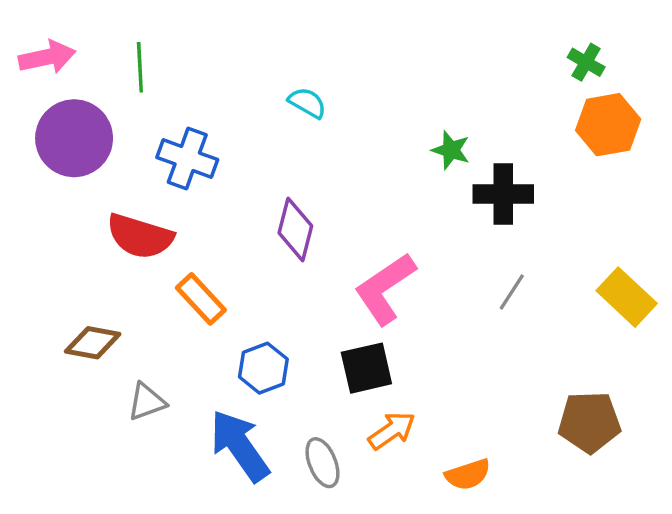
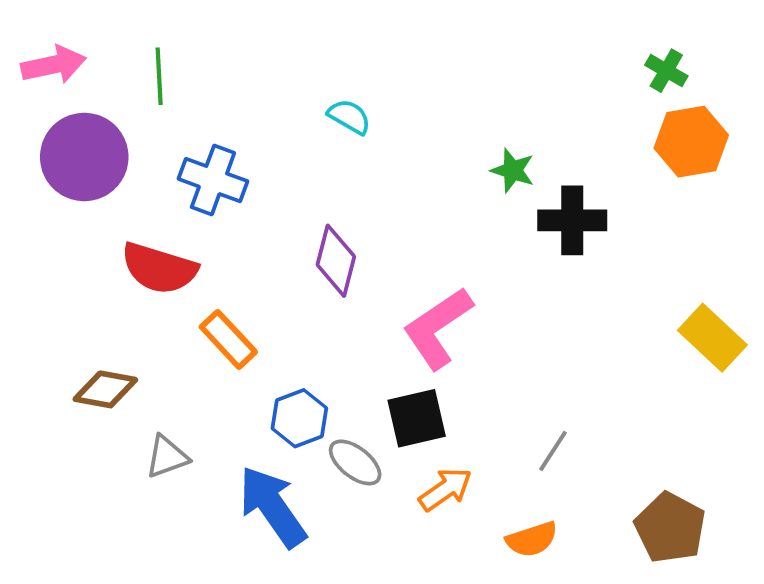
gray line: (512, 292) -> (553, 451), moved
brown pentagon: (589, 422) -> (670, 528), moved, turned 30
gray ellipse: (322, 463) -> (355, 462), moved, turned -30

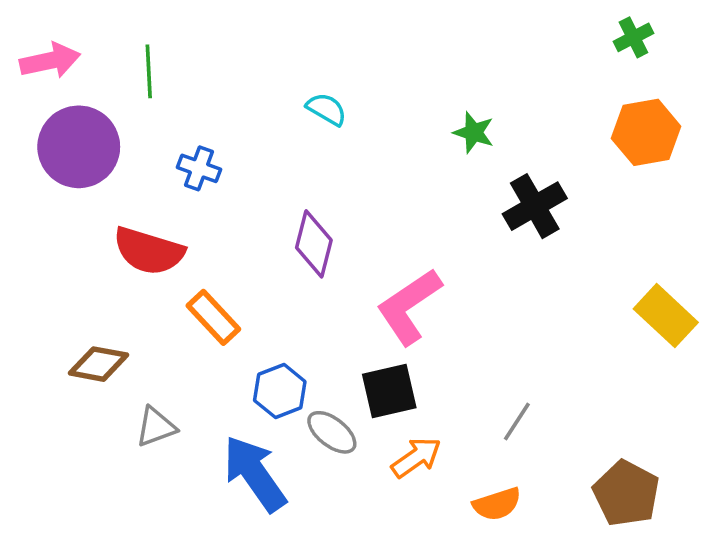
green cross: (666, 71) -> (633, 37), moved, turned 33
green star: (513, 170) -> (474, 132), moved
blue cross: (213, 180) -> (199, 168), size x0.7
black cross: (572, 220) -> (535, 206), turned -30

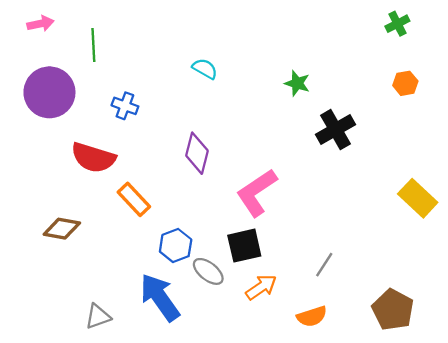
pink arrow: (50, 61) -> (40, 24), moved, size x0.7
orange hexagon: (646, 132) -> (405, 83), size x0.6
gray triangle: (156, 427) -> (98, 316), moved

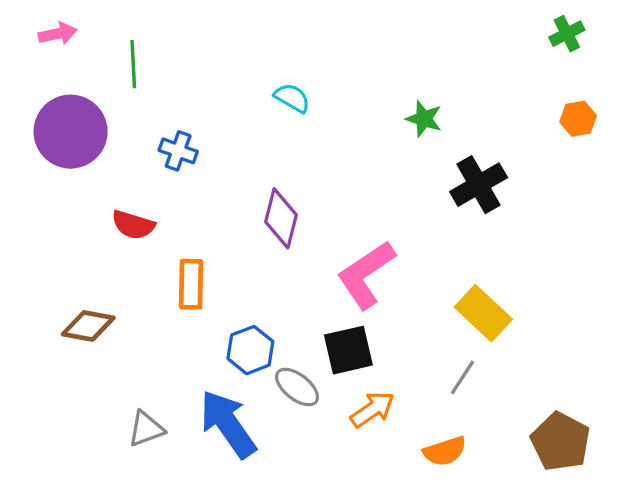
red semicircle: (93, 158) -> (133, 225), size x0.7
yellow rectangle: (418, 198) -> (483, 313), moved
orange rectangle: (134, 199) -> (191, 284), turned 44
gray triangle: (98, 316) -> (146, 429), moved

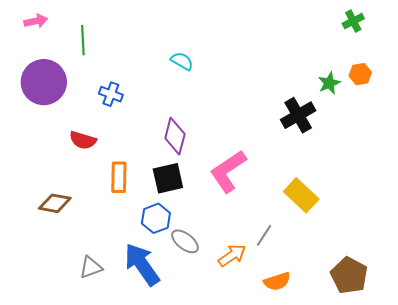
green star: (424, 119) -> (329, 83), moved, turned 30
black square: (348, 350) -> (168, 178), moved
gray line: (462, 377) -> (264, 235), moved

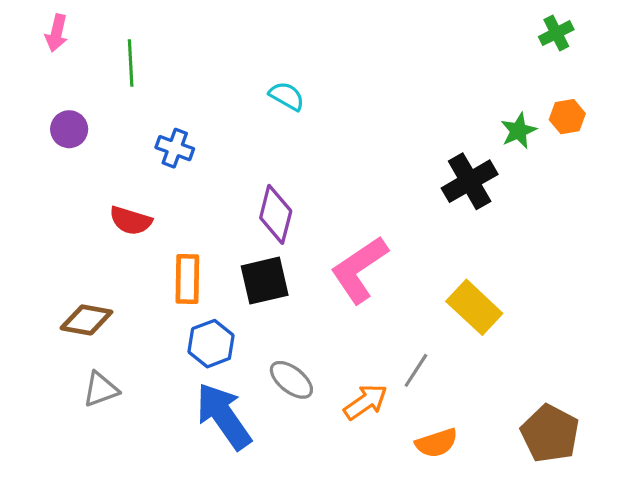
pink arrow: (36, 21) -> (57, 33), turned 115
purple circle: (44, 82) -> (69, 129), size x0.5
blue hexagon: (156, 218) -> (211, 344), moved
gray triangle: (91, 267) -> (101, 389), moved

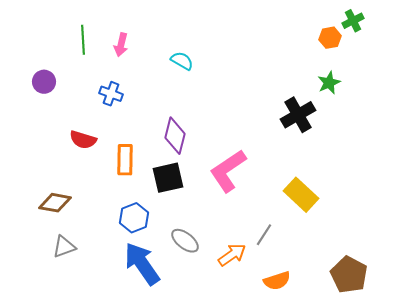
pink arrow: (57, 33) -> (121, 45), moved
orange hexagon: (567, 117) -> (330, 38), moved
orange rectangle: (187, 279) -> (125, 160), moved

